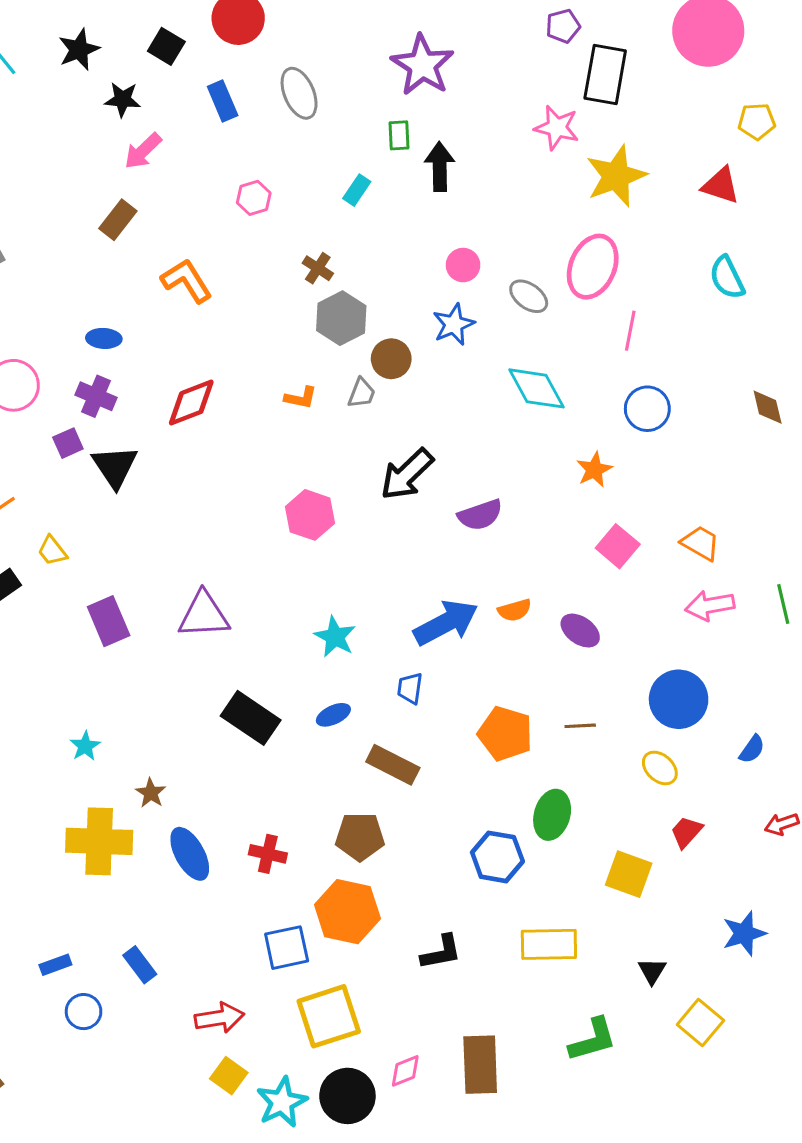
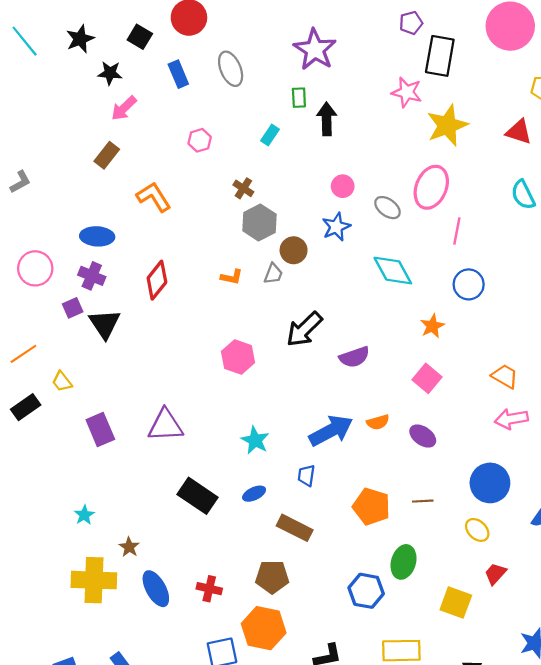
blue ellipse: (104, 338) -> (97, 236), size x1.4
red diamond: (191, 402) -> (157, 280), turned -30
pink square: (618, 546) -> (427, 378), moved

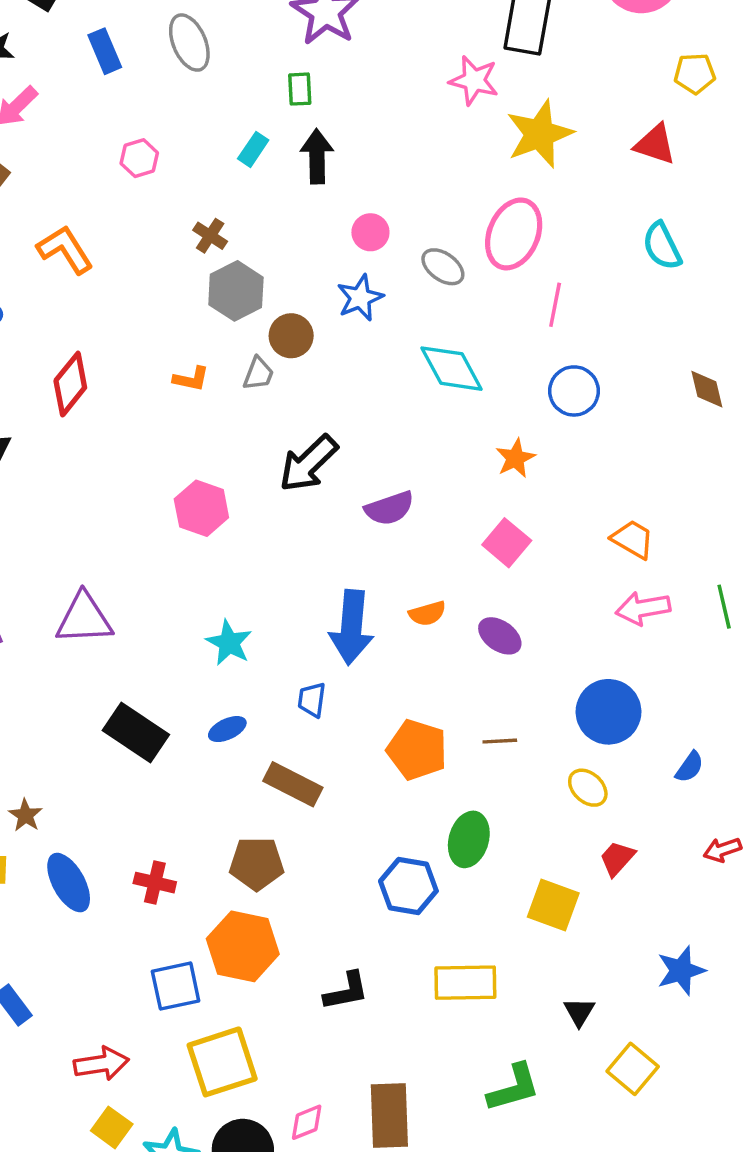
black arrow: (327, 119) -> (317, 156), moved
blue arrow: (331, 431) -> (351, 627), turned 123

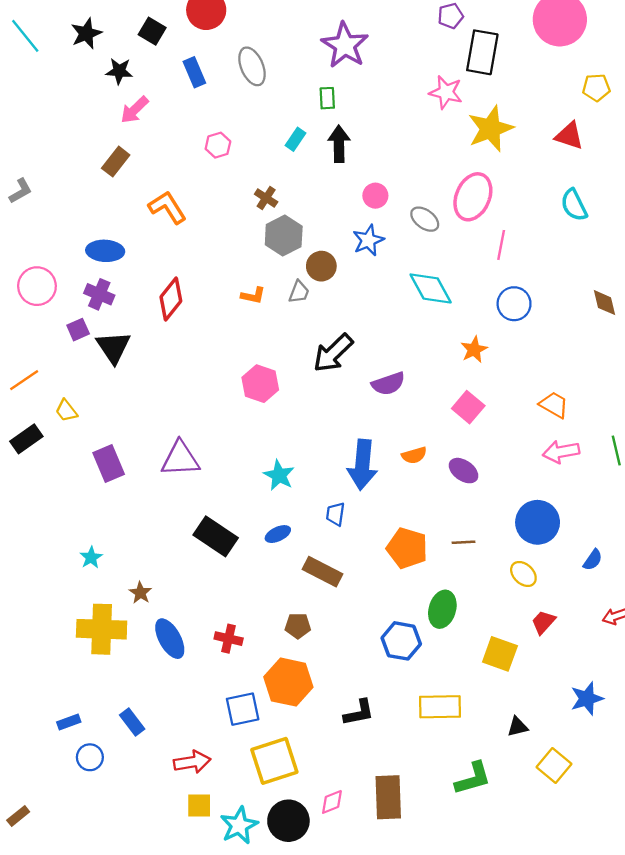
brown pentagon: (257, 864) -> (298, 626), size x0.7
black triangle: (579, 1012) -> (518, 727), turned 45
yellow square: (112, 1127) -> (199, 805), turned -36

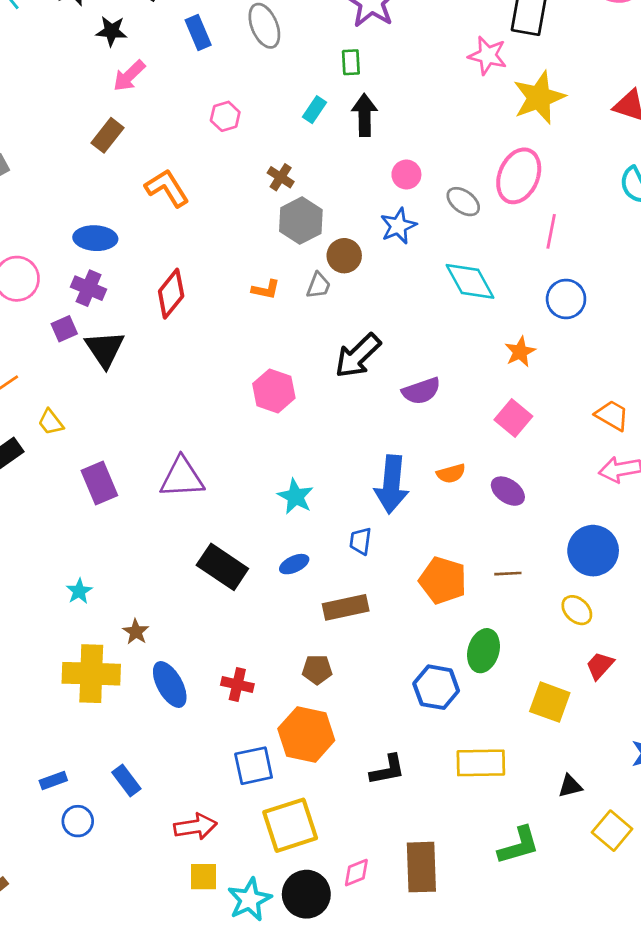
brown rectangle: (323, 572) -> (346, 607), turned -39

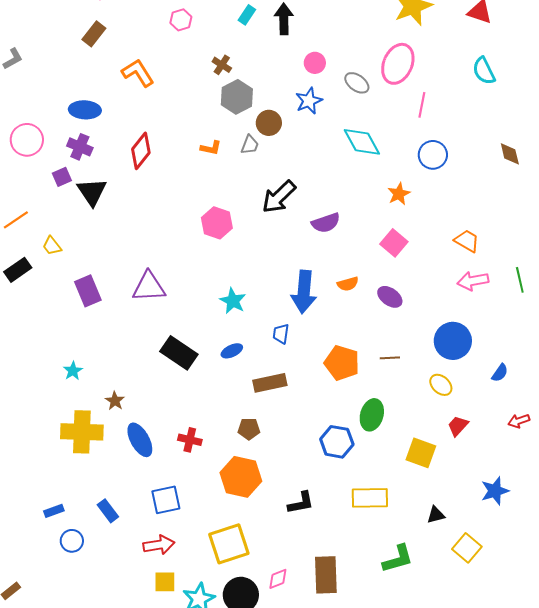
blue square: (254, 766) -> (166, 500), moved

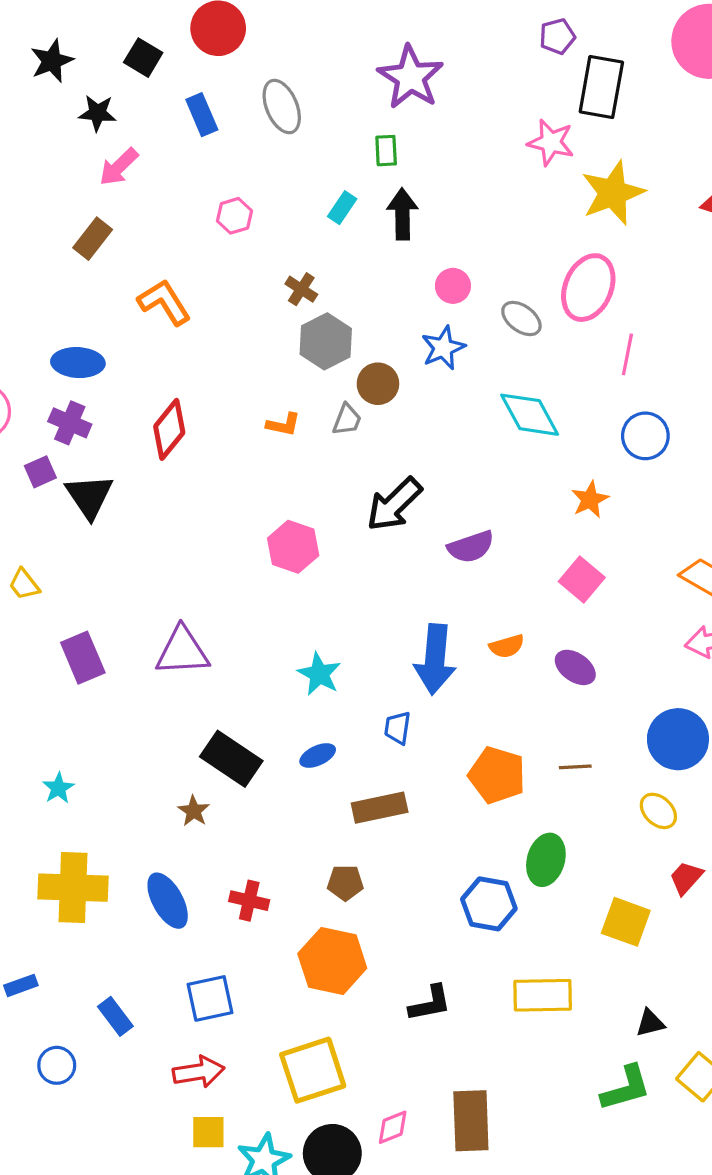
brown star: (115, 401) -> (194, 811), moved
blue rectangle: (54, 511) -> (21, 985), moved
green L-shape: (398, 559) -> (626, 1088), moved

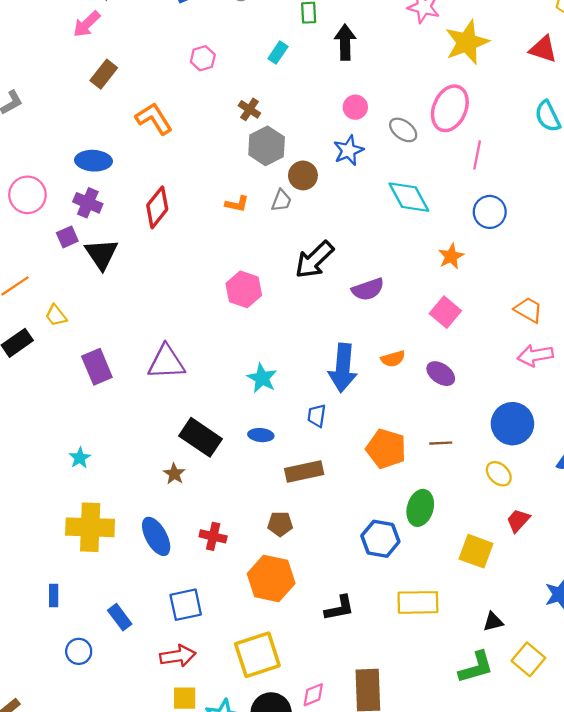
pink arrow: (119, 167) -> (87, 24), moved
black arrow: (402, 214) -> (345, 42), moved
blue ellipse: (318, 756) -> (261, 435), turned 30
blue rectangle: (21, 985) -> (54, 596), turned -70

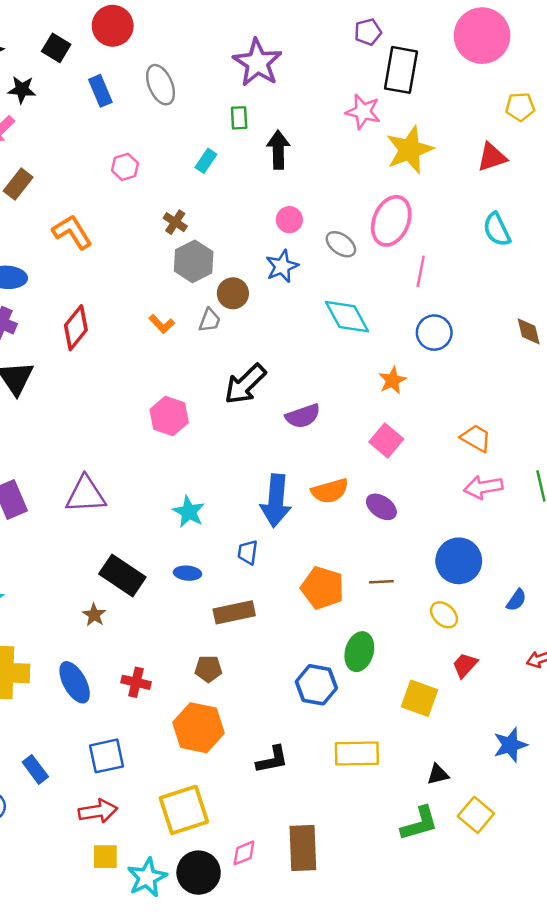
red triangle: (543, 49) -> (492, 157), turned -36
orange L-shape: (237, 204) -> (162, 324), turned 35
orange semicircle: (393, 359) -> (330, 491), size x1.4

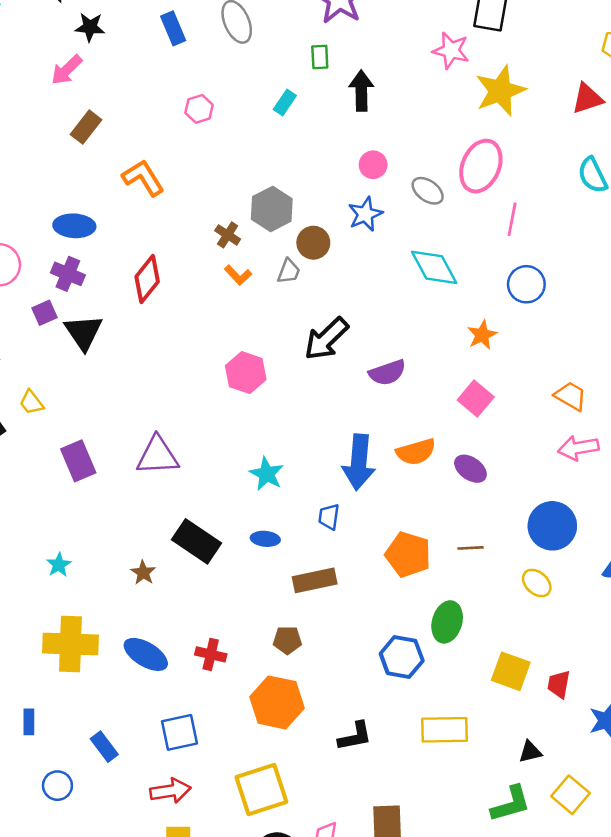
brown cross: (175, 222) -> (228, 235), moved
brown star: (94, 615) -> (143, 573), moved
red trapezoid: (465, 665) -> (559, 684), moved, turned -32
blue ellipse: (75, 682) -> (146, 654), turned -30

